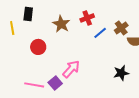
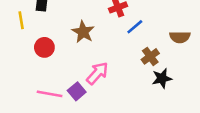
brown star: (61, 24) -> (83, 32), moved
brown cross: (121, 28) -> (150, 56), moved
red circle: (38, 47) -> (44, 47), moved

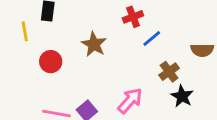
pink arrow: (97, 73) -> (130, 101), moved
black star: (162, 78) -> (182, 96), turned -30

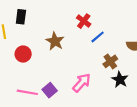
red cross: (133, 17) -> (84, 21), turned -32

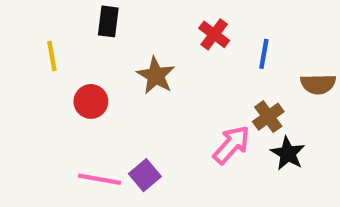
black rectangle: (21, 17) -> (108, 21), moved
blue line: (98, 37) -> (264, 54), moved, turned -40
pink arrow: (82, 83) -> (232, 145), moved

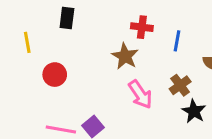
red cross: (214, 34) -> (142, 27), turned -30
brown star: (156, 76) -> (125, 56), moved
pink arrow: (232, 145) -> (140, 94), moved, turned 104

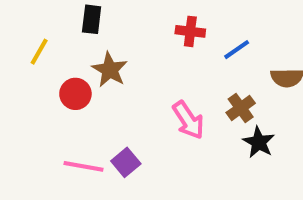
blue line: (177, 41) -> (237, 50), turned 45
yellow line: (27, 42) -> (39, 52), turned 40
brown star: (125, 56) -> (110, 70), moved

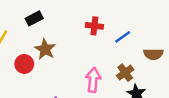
black rectangle: (92, 19) -> (34, 18), turned 56
pink arrow: (188, 120) -> (93, 80), turned -140

